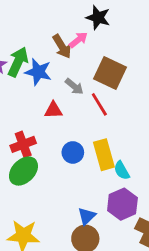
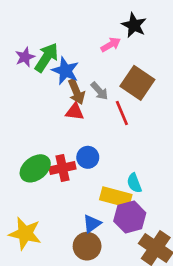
brown arrow: (62, 46) -> (76, 92), moved
red cross: (23, 144) -> (62, 168), moved
yellow rectangle: (104, 155) -> (116, 197), moved, turned -68

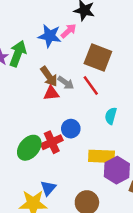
blue star: (65, 71) -> (50, 36), moved
gray arrow: (99, 91) -> (66, 83), moved
cyan semicircle: (134, 183) -> (111, 116), moved, turned 49
blue triangle: (92, 224) -> (48, 188), moved

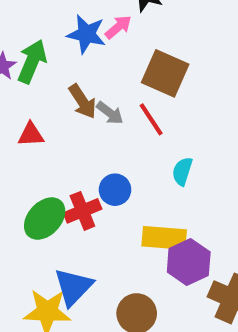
red triangle: (51, 93) -> (31, 135), moved
blue triangle: (48, 188) -> (73, 287), size x1.5

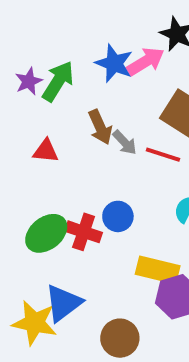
pink arrow: (118, 27) -> (146, 61), size x1.4
red line: (151, 119) -> (163, 155), turned -48
red cross: (82, 211) -> (84, 232), turned 32

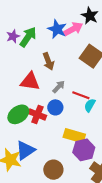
gray arrow: (125, 142) -> (59, 87), moved, turned -96
red triangle: (46, 151) -> (30, 81), moved, size x1.5
red line: (163, 155) -> (81, 95), moved

